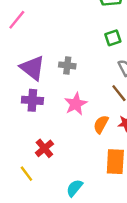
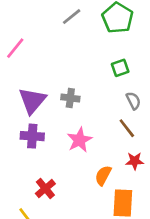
purple triangle: (32, 68) -> (32, 101), turned 32
orange semicircle: (101, 124) -> (103, 175), moved

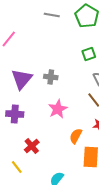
gray line: (72, 17) -> (52, 15), turned 49
purple cross: (32, 136) -> (15, 114), moved

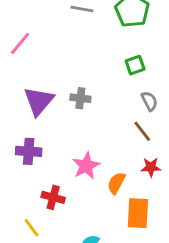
pink star: (58, 109) -> (86, 166), moved
red cross: (32, 146) -> (53, 197), turned -35

